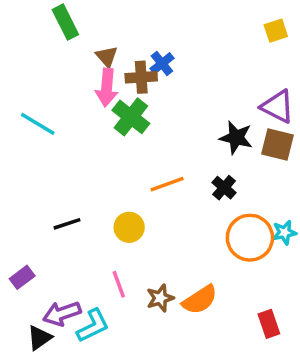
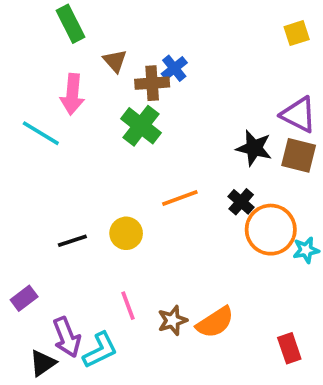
pink arrow: (107, 88) -> (72, 94), moved
yellow circle: (129, 227) -> (126, 233), moved
orange circle: (250, 238) -> (271, 230), moved
purple arrow: (62, 314) -> (67, 337), turned -93

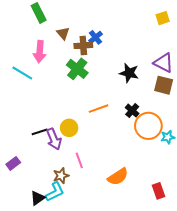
black star: (254, 148) -> (129, 73), moved
pink line: (128, 306) -> (79, 160), moved
brown star: (172, 320) -> (61, 176), moved
purple arrow: (67, 337) -> (54, 139), moved
black triangle: (43, 363) -> (38, 198), moved

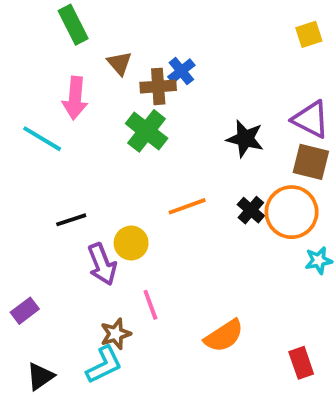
orange circle: (148, 126) -> (292, 212), moved
black line: (40, 132) -> (71, 220), moved
black triangle: (38, 198) -> (40, 376), moved

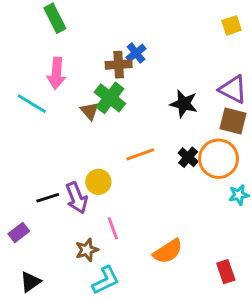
brown triangle: (120, 63) -> (90, 111), moved
black line: (71, 220) -> (48, 198), moved
cyan L-shape: (104, 365) -> (106, 280), moved

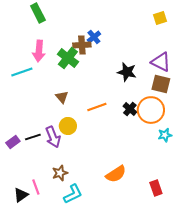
green cross: (110, 98) -> (68, 58), moved
cyan line: (32, 104) -> (22, 72), turned -50
brown triangle: (90, 111) -> (62, 97), moved
pink line: (113, 228) -> (36, 187), moved
purple rectangle: (19, 233) -> (13, 142), moved

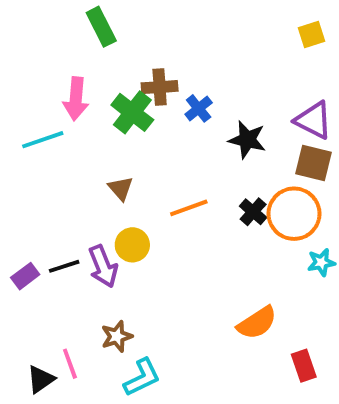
green rectangle: (38, 13) -> (101, 27), moved
blue cross: (94, 37) -> (199, 108), moved
orange semicircle: (116, 174) -> (257, 323), moved

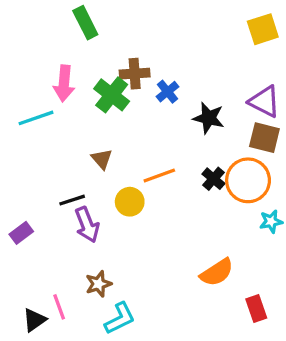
yellow square: (312, 34) -> (263, 29), size x1.4
yellow circle: (132, 245) -> (130, 202), moved
black line: (64, 266) -> (72, 200), moved

